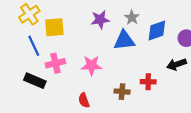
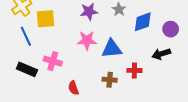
blue triangle: (124, 40) -> (112, 49), moved
pink cross: (55, 63) -> (53, 61), moved, turned 30
pink star: (91, 65) -> (87, 40), moved

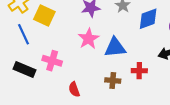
yellow square: (46, 19) -> (44, 15), turned 30
pink star: (87, 40) -> (89, 39), turned -30

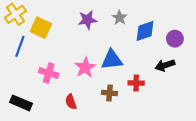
blue line: (23, 34) -> (20, 46), turned 45
pink star: (89, 39) -> (85, 67), moved
black rectangle: (25, 70) -> (21, 103), moved

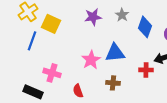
blue diamond: (145, 31) -> (145, 27), turned -50
pink cross: (49, 73) -> (52, 73), moved
red cross: (136, 83) -> (146, 70), moved

